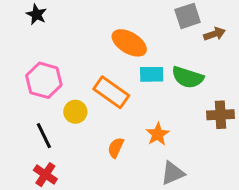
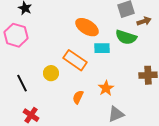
green semicircle: (188, 77) -> (126, 37), moved
pink hexagon: (44, 80) -> (16, 35), moved
black line: (44, 136) -> (22, 83), moved

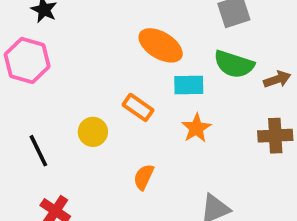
brown arrow: (144, 21) -> (277, 79), moved
orange rectangle: (75, 60) -> (138, 107), size x0.7
orange star: (106, 88) -> (196, 128), moved

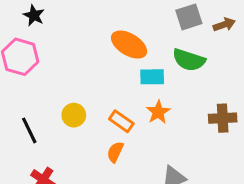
brown arrow: (277, 79) -> (224, 25), moved
orange rectangle: (138, 107) -> (121, 121), moved

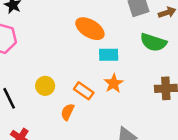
green semicircle: (189, 60) -> (153, 42), moved
orange semicircle: (115, 152) -> (68, 112), moved

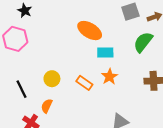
green semicircle: (153, 42) -> (143, 42), turned 110
orange semicircle: (68, 112) -> (47, 106), moved

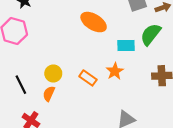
cyan rectangle: (105, 53) -> (126, 46), moved
orange semicircle: (47, 106) -> (49, 94), moved

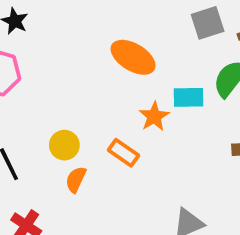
orange star: (115, 71) -> (154, 116), moved
orange semicircle: (49, 94) -> (76, 179), moved

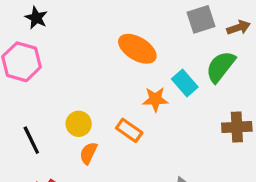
cyan rectangle: (188, 97) -> (185, 83), turned 50
orange star: (154, 116) -> (155, 99), turned 30

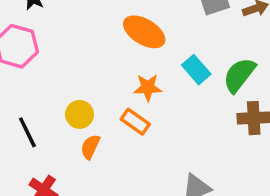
green semicircle: (221, 67) -> (239, 75), moved
orange star: (155, 99) -> (148, 87), moved

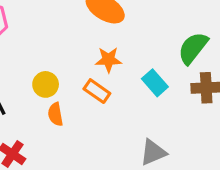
cyan rectangle: (196, 70) -> (155, 83), moved
orange semicircle: (90, 147) -> (55, 114), turned -35

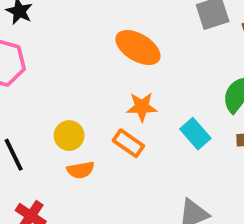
orange semicircle: (55, 114) -> (81, 170), turned -90

